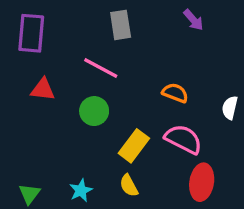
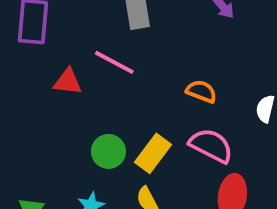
red triangle: (43, 90) -> (68, 82), moved
green circle: (94, 111) -> (108, 151), moved

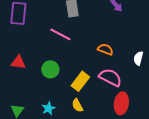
red triangle: (68, 82) -> (18, 62), moved
green circle: (108, 151) -> (50, 69), moved

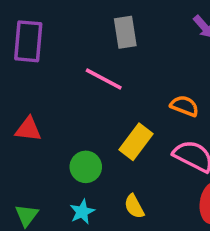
green circle: (50, 69) -> (86, 167), moved
yellow rectangle: (80, 81) -> (136, 142), moved

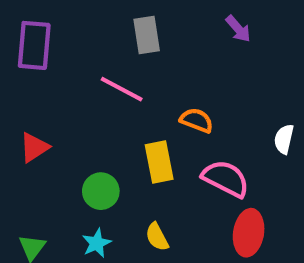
orange semicircle: (184, 106) -> (197, 120), moved
red triangle: (28, 129) -> (34, 147), turned -40
yellow rectangle: (136, 142) -> (159, 162), turned -48

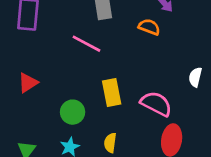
orange semicircle: (197, 120) -> (149, 27), moved
yellow semicircle: (157, 237) -> (110, 143), turned 36

